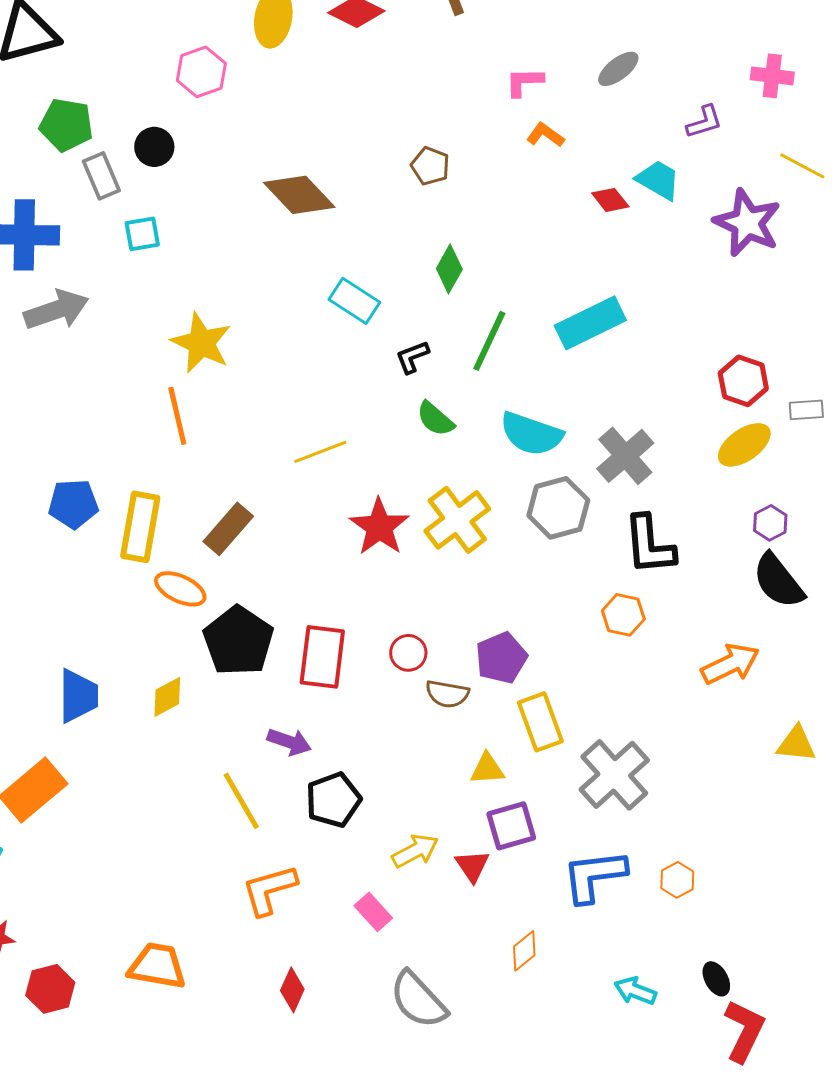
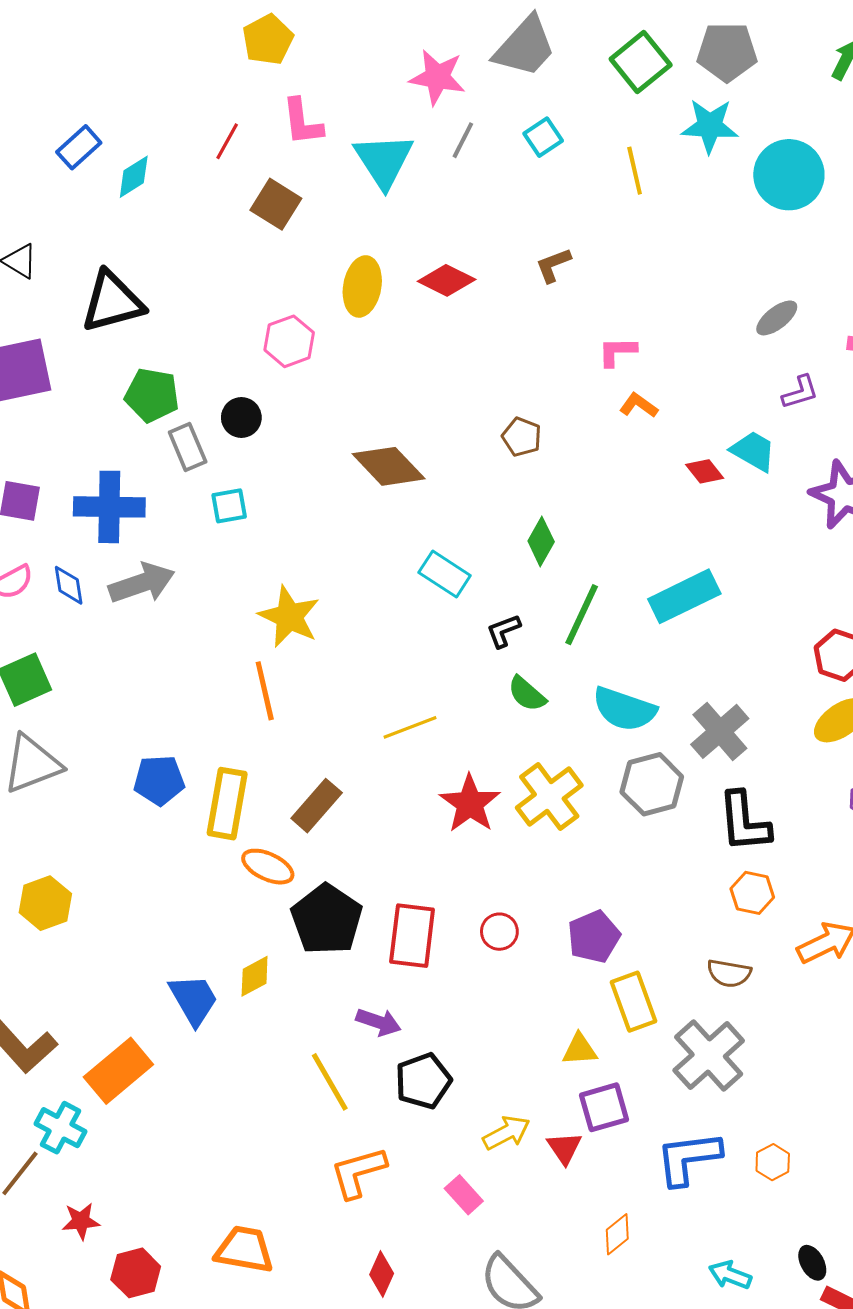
gray ellipse: (618, 69) -> (777, 318), moved
orange hexagon: (623, 615) -> (752, 893), moved
brown semicircle: (447, 694) -> (729, 973), moved
blue trapezoid: (78, 696) -> (194, 1000), moved, turned -30

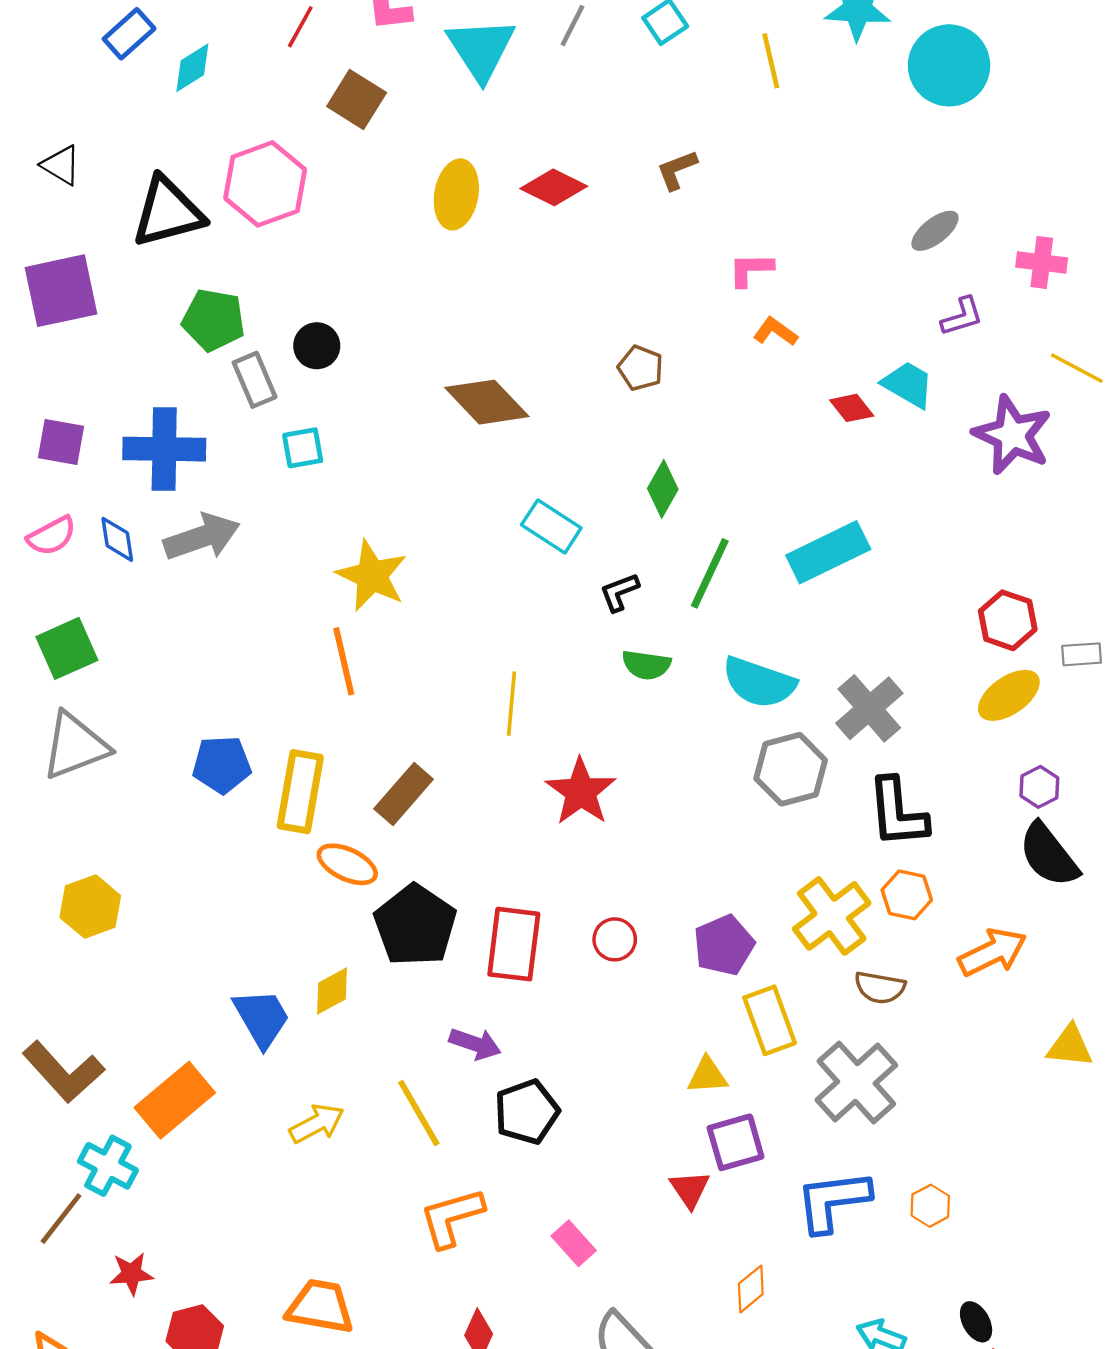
pink hexagon: (289, 341) -> (265, 184), moved, size x1.4
green semicircle: (527, 694) -> (646, 665), turned -33
yellow line: (410, 727) -> (511, 704), turned -64
yellow cross: (549, 796) -> (832, 916), moved
yellow arrow: (507, 1133) -> (317, 1124), moved

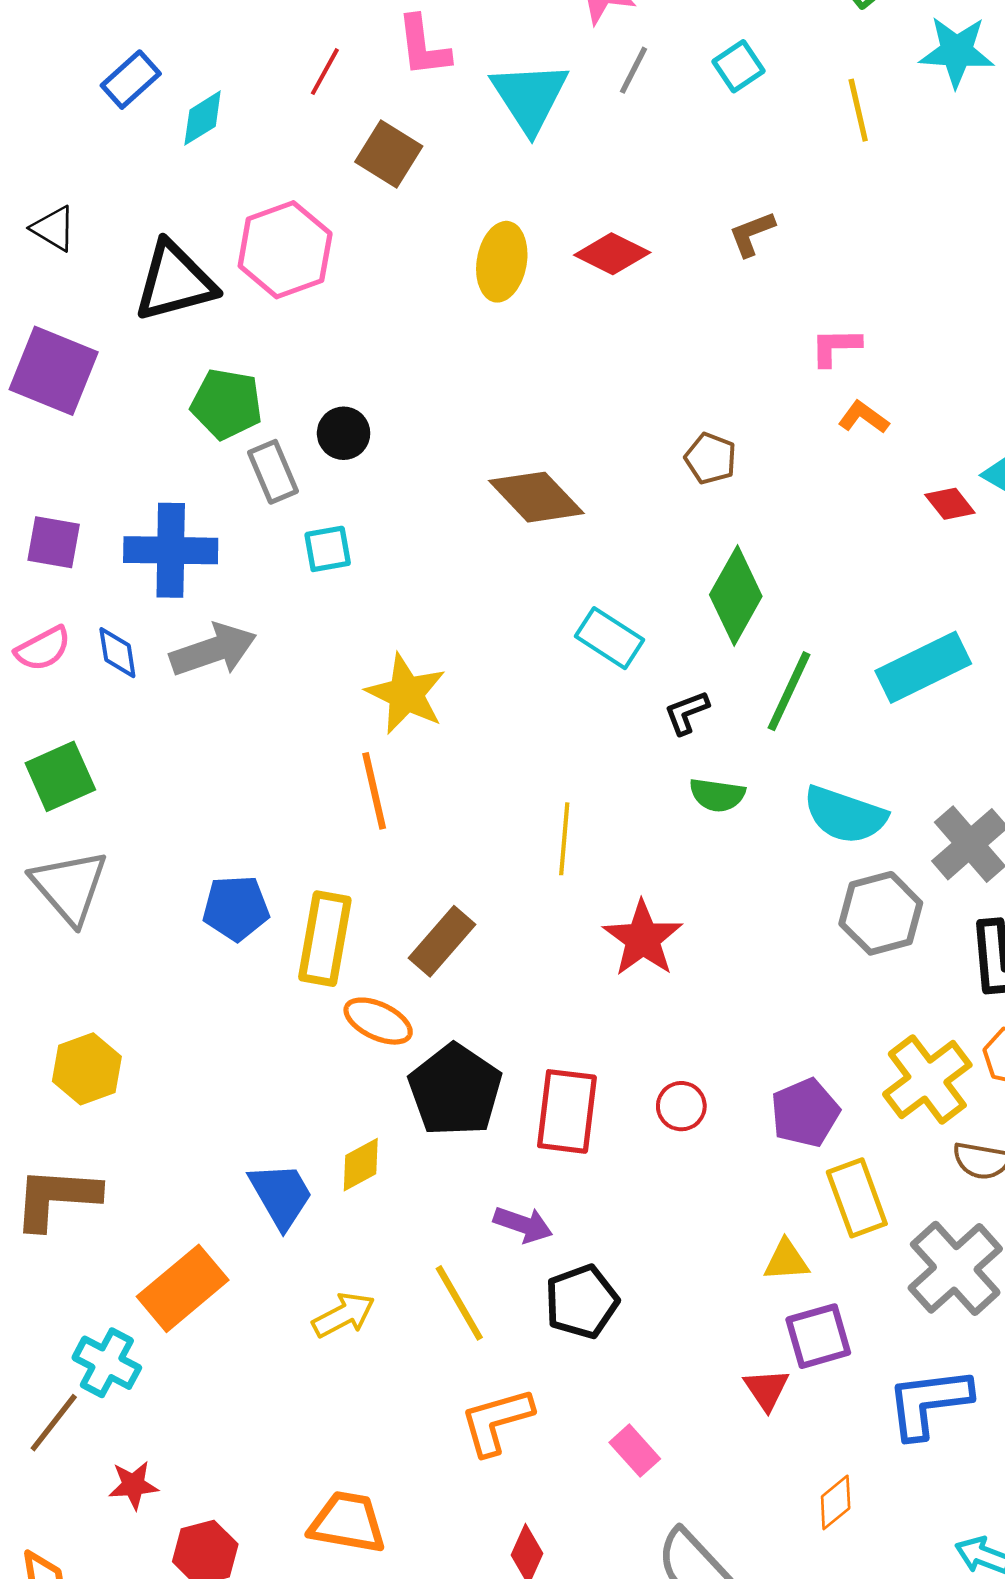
purple square: (61, 291) -> (54, 371), turned 34
green diamond: (663, 489) -> (736, 595), size x1.5
gray triangle: (75, 746) -> (70, 887), turned -50
brown L-shape: (63, 1072) -> (56, 1198), moved, turned 136

